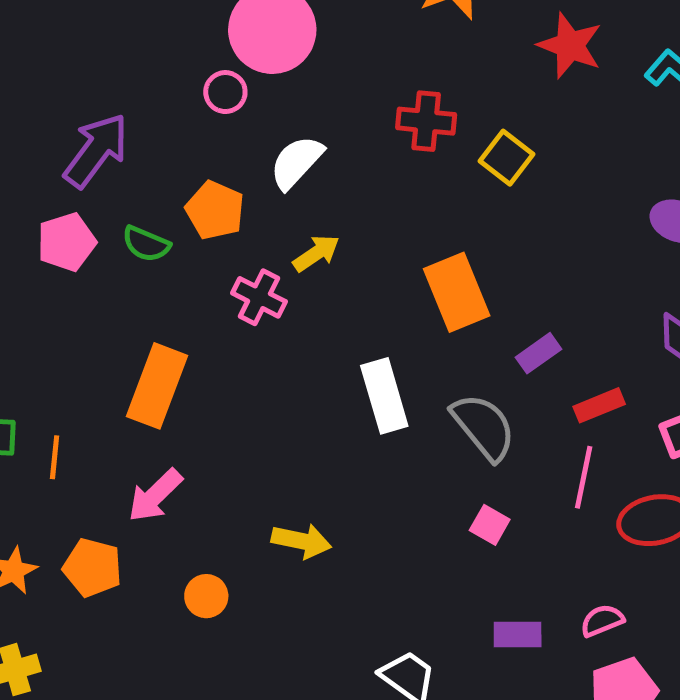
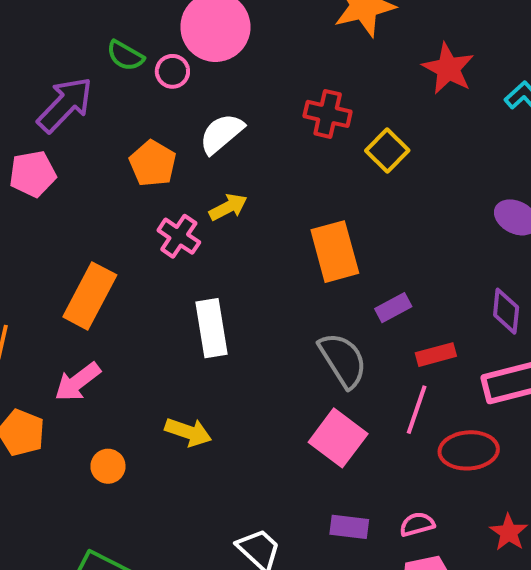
green semicircle: (146, 244) -> (125, 56), moved
white rectangle: (384, 396) -> (211, 328), moved
pink square: (490, 525) -> (338, 438), size x1.8

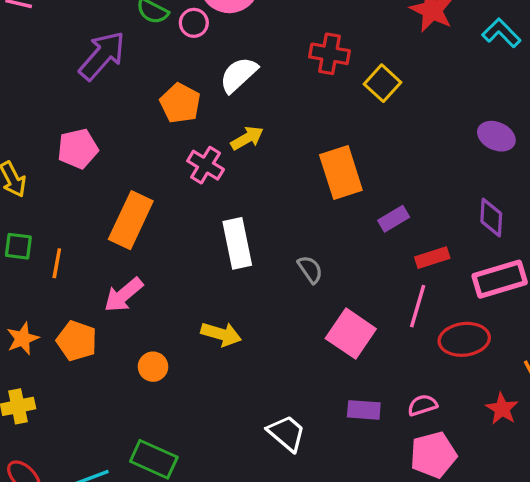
pink pentagon: (33, 174) -> (78, 149), moved
gray semicircle: (343, 360) -> (310, 269), moved, size x0.6

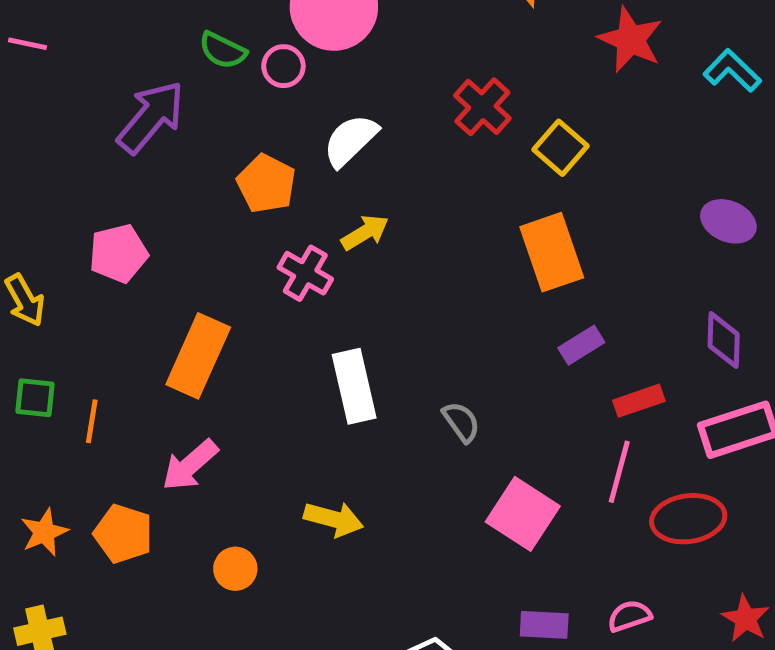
red cross: (330, 54) -> (482, 107), turned 33
orange rectangle: (341, 173) -> (552, 252), moved

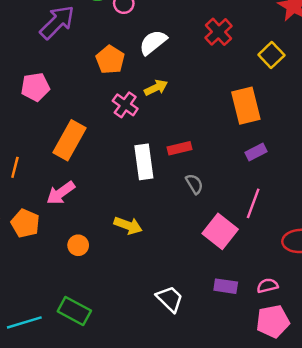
yellow square: (561, 148) -> (271, 55), moved
red rectangle: (639, 401) -> (180, 148), moved
pink line: (619, 472) -> (253, 203), moved

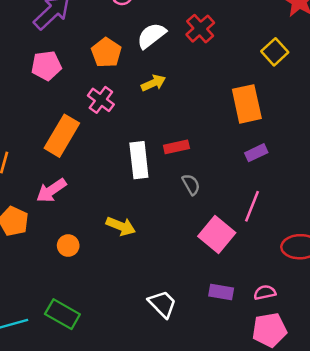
red cross: (219, 32) -> (200, 29), moved
pink pentagon: (35, 87) -> (46, 66), moved
pink cross: (125, 105) -> (101, 100), moved

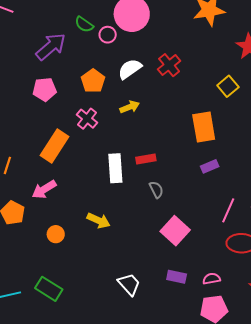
pink line: (252, 206) -> (228, 210), moved

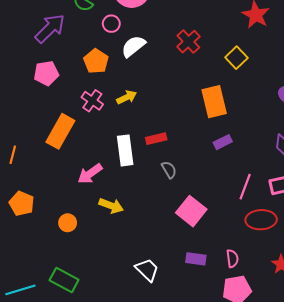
pink circle: (108, 35) -> (111, 24), moved
red cross: (169, 65) -> (188, 42), moved
yellow arrow: (130, 107) -> (127, 97), moved
pink arrow: (44, 189) -> (90, 174), moved
pink semicircle: (212, 279) -> (232, 259), turned 96

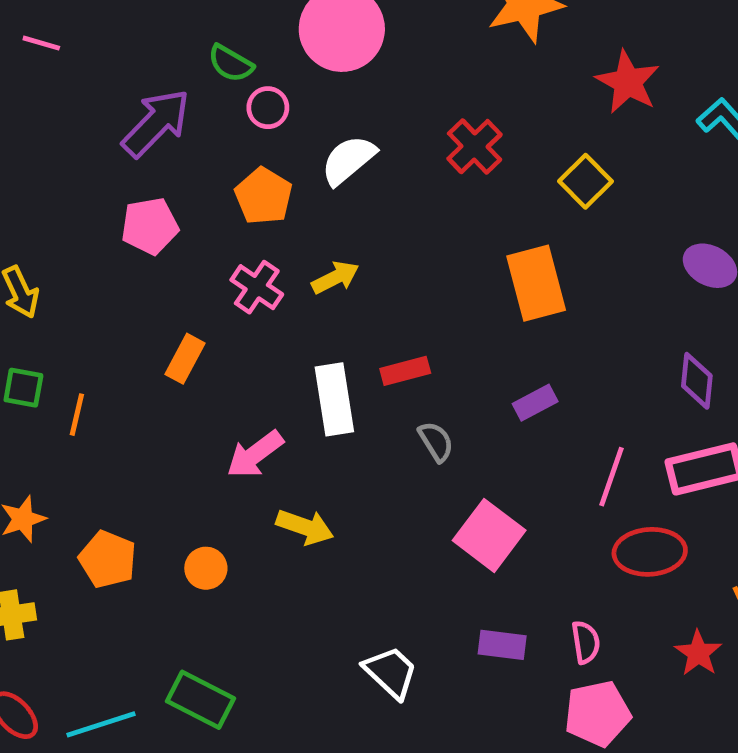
pink circle: (111, 24) -> (268, 108), moved
orange rectangle: (60, 131) -> (185, 359), size x0.6
purple rectangle: (223, 142) -> (535, 403), moved
orange pentagon: (22, 203) -> (108, 559), moved

